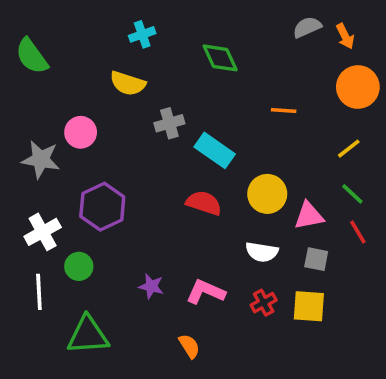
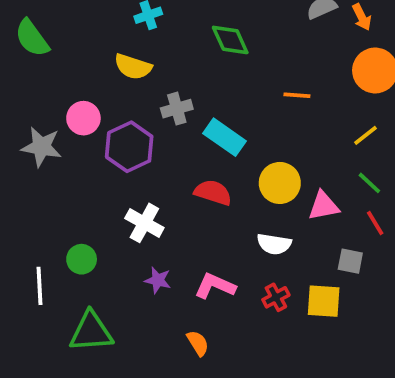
purple hexagon: (102, 207) -> (129, 147), moved
white cross: (43, 232) -> (144, 223), moved, turned -32
gray square: (316, 259) -> (350, 261), moved

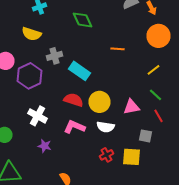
yellow circle: (280, 183) -> (100, 102), moved
pink L-shape: (215, 286) -> (74, 127), moved

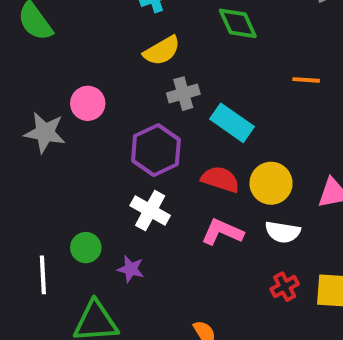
yellow semicircle: (32, 34) -> (162, 51), moved, turned -48
purple hexagon: (30, 76) -> (156, 150), moved
purple star: (44, 146) -> (131, 269), moved

